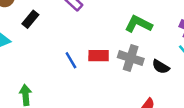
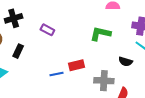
gray cross: (131, 58) -> (104, 81), moved
blue line: (71, 60) -> (57, 74), turned -56

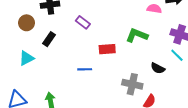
red rectangle: (77, 65) -> (107, 49), moved

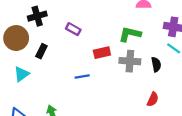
brown circle: (27, 23) -> (16, 38), size x1.5
black semicircle: (158, 68) -> (156, 64), turned -120
gray cross: (132, 84) -> (130, 61), moved

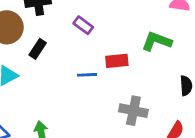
gray cross: (130, 61) -> (133, 111), moved
blue line: (82, 76) -> (87, 75), moved

